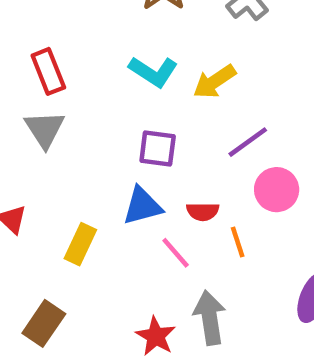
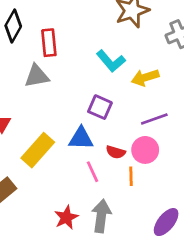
gray triangle: (45, 129) -> (37, 76), turned 36
pink circle: (277, 190) -> (145, 150), moved
yellow rectangle: (80, 244) -> (38, 150), size x1.4

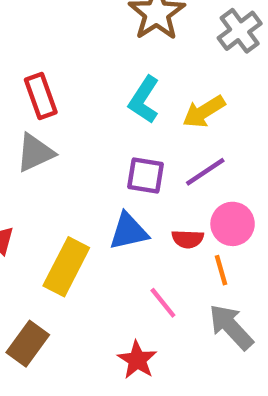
cyan L-shape: (111, 61) -> (144, 100), turned 88
purple line: (154, 119) -> (205, 172), moved
pink line: (92, 172) -> (163, 303), moved
gray arrow: (101, 216) -> (231, 327), moved, turned -36

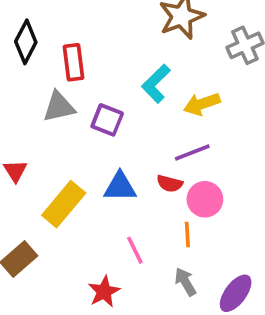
purple square: (145, 175) -> (107, 120), moved
red semicircle: (188, 239) -> (170, 184), moved
gray arrow: (231, 327) -> (185, 282), size x0.7

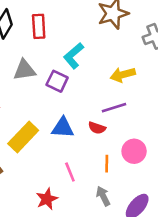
red rectangle: (74, 62) -> (39, 26), moved
cyan L-shape: (156, 84) -> (74, 56), moved
pink circle: (205, 199) -> (134, 151), moved

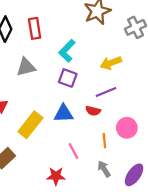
purple square: (57, 81) -> (68, 78), moved
red star: (47, 199) -> (56, 176), turned 30

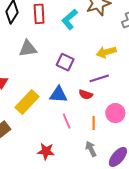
cyan L-shape: (67, 51) -> (70, 19), moved
pink line: (74, 151) -> (67, 121), moved

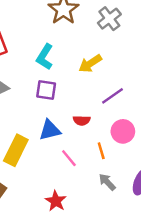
cyan L-shape: (70, 19) -> (45, 57), moved
purple line: (99, 78) -> (113, 96), moved
red star: (46, 151) -> (56, 201), turned -30

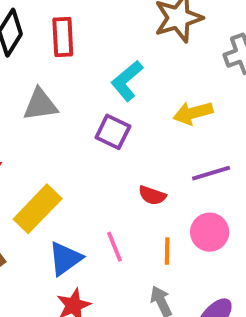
blue triangle: (50, 130) -> (65, 259), moved, turned -40

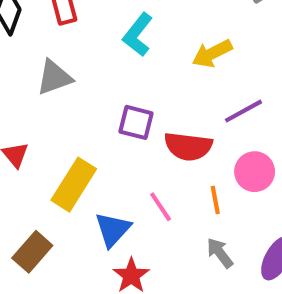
purple square: (113, 132) -> (136, 122), moved
red semicircle: (152, 195) -> (188, 146), size x1.6

